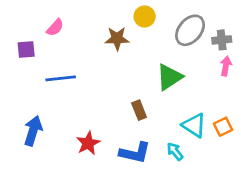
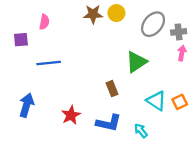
pink semicircle: (55, 28) -> (44, 22), turned -32
brown star: (117, 39) -> (93, 14), moved
cyan arrow: (175, 151) -> (141, 131), moved

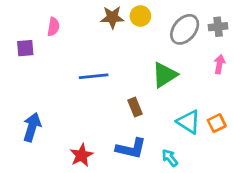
gray cross: (179, 32) -> (218, 27), moved
blue line: (49, 63) -> (94, 76), moved
red star: (71, 115) -> (82, 155), moved

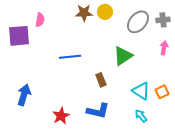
purple square: (25, 48) -> (19, 36), size x1.6
cyan arrow: (170, 158) -> (141, 116), moved

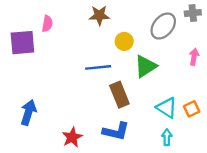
yellow circle: (105, 12) -> (124, 41), moved
gray cross: (163, 20) -> (193, 13), moved
blue line: (70, 57) -> (98, 67), moved
brown rectangle: (101, 80) -> (119, 95), size x1.5
cyan arrow: (141, 116) -> (167, 137), turned 40

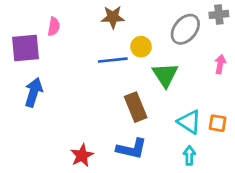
green triangle: (145, 66) -> (165, 75), turned -30
blue line: (98, 67) -> (113, 60), moved
orange square: (192, 109) -> (218, 123), turned 35
blue arrow: (28, 112) -> (34, 92), moved

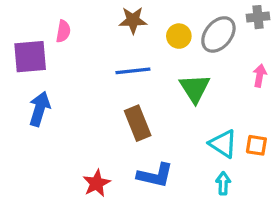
yellow circle: (141, 47) -> (179, 36), moved
brown rectangle: (136, 107) -> (138, 123), moved

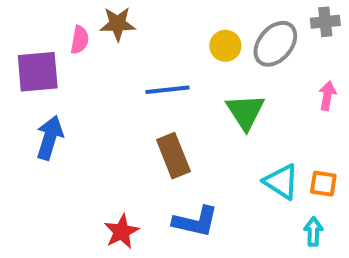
brown star: (133, 20) -> (118, 24), moved
cyan arrow: (223, 183) -> (313, 232), moved

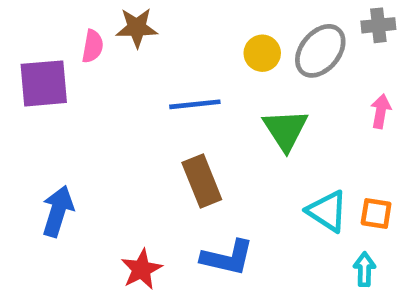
blue arrow: (50, 138) -> (58, 211), moved

